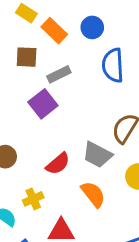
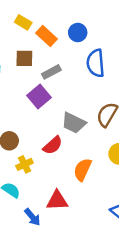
gray trapezoid: (97, 155) -> (74, 123), moved
orange semicircle: (93, 194) -> (82, 170), turned -115
yellow cross: (33, 199) -> (25, 164), moved

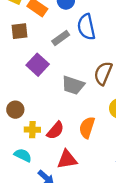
gray rectangle: (51, 72) -> (61, 38), moved
red semicircle: (53, 145) -> (55, 130), moved
yellow cross: (25, 164) -> (32, 130), turned 35

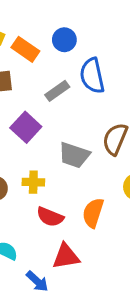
yellow cross: (32, 130) -> (33, 182), moved
red semicircle: (55, 130) -> (50, 217), turned 72

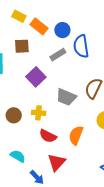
blue circle: (64, 40) -> (62, 30), moved
red triangle: (66, 256) -> (57, 162), turned -42

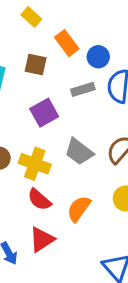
yellow rectangle: (19, 16) -> (31, 17), moved
yellow cross: (39, 113) -> (35, 164), size x1.5

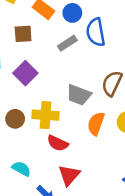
purple square: (44, 113) -> (25, 73), moved
orange semicircle: (79, 209) -> (96, 124), moved

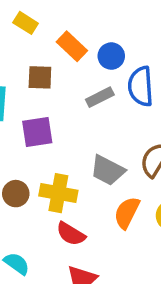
purple square: (25, 73) -> (37, 132), turned 30

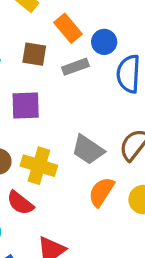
gray rectangle: (100, 97) -> (75, 67), moved
red semicircle: (71, 234) -> (20, 203), moved

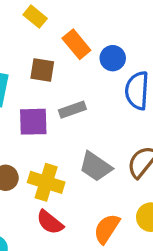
gray rectangle: (75, 67) -> (72, 110), moved
orange semicircle: (101, 192) -> (107, 229), moved
red semicircle: (20, 203) -> (50, 222), moved

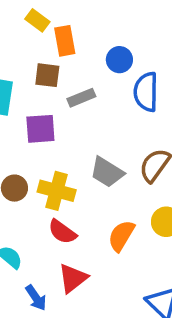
orange rectangle: (76, 44) -> (65, 41), moved, turned 32
gray rectangle: (72, 110) -> (81, 98), moved

